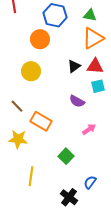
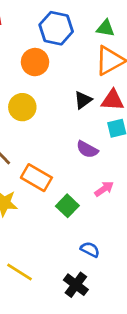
green square: (66, 156) -> (67, 206), moved
yellow line: (31, 176) -> (19, 272), moved, turned -66
blue semicircle: (90, 182) -> (90, 249), moved, turned 80

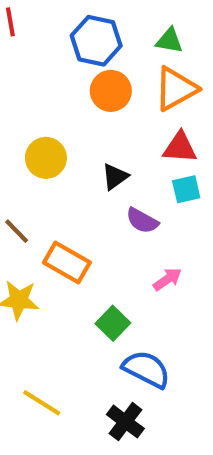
orange circle: (35, 62) -> (111, 91), moved
black triangle: (83, 100) -> (115, 177), moved
green square: (67, 206) -> (113, 323), moved
blue semicircle: (90, 249) -> (146, 369), size x1.6

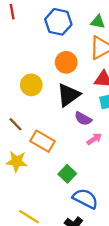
orange circle: (111, 91) -> (66, 62), moved
black triangle: (115, 177) -> (68, 95), size x1.6
pink arrow: (167, 279) -> (94, 139), moved

